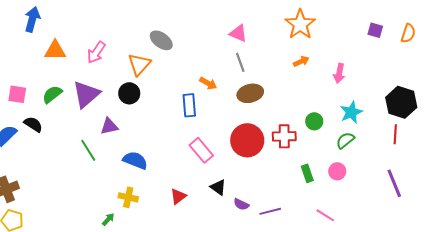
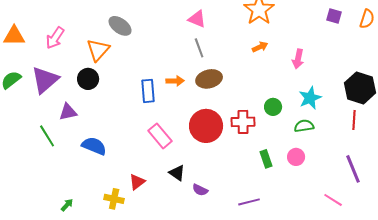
orange arrow: (208, 83) -> (175, 81), moved, turned -30
green semicircle: (345, 140) -> (304, 126), turned 30
yellow cross: (128, 197) -> (114, 199), moved
purple line: (270, 211) -> (249, 202), moved
pink line: (325, 215) -> (333, 200), moved

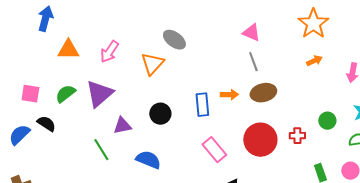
black circle: (88, 79) -> (160, 114), moved
red cross: (243, 122) -> (297, 136), size x0.7

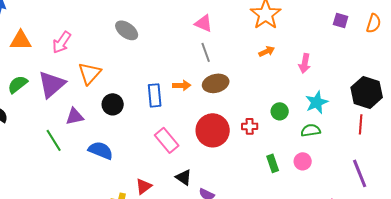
orange triangle: (152, 64) -> (90, 73), moved

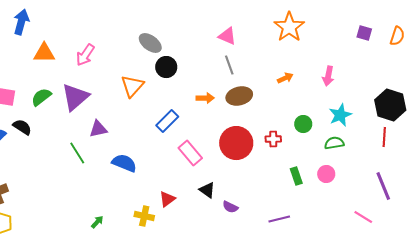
orange arrow: (267, 51) -> (285, 78), moved
orange triangle: (90, 73) -> (132, 86), moved
blue rectangle: (155, 95) -> (167, 121), moved, turned 50
black circle: (113, 104) -> (166, 67), moved

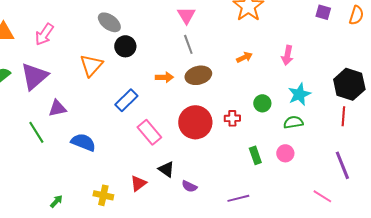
pink triangle: (227, 36) -> (186, 15), turned 36
red triangle: (167, 199) -> (138, 183), moved

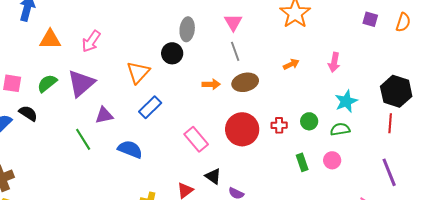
gray ellipse: (109, 22) -> (187, 29), moved, turned 60
blue rectangle: (126, 100) -> (150, 107), moved
green circle: (262, 103) -> (309, 121), moved

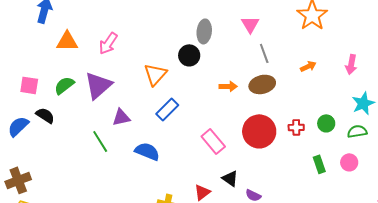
gray line: (235, 51) -> (264, 53), moved

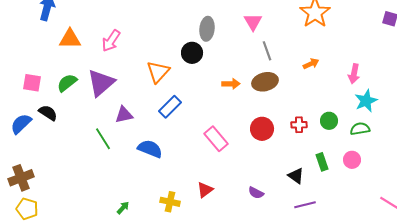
pink arrow: (351, 64) -> (354, 74), moved
red circle: (259, 131) -> (262, 129), size x0.7
black triangle: (230, 178) -> (296, 176), moved

